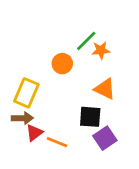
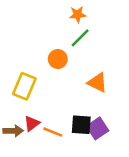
orange star: (101, 50) -> (78, 14), moved
black square: (90, 117) -> (81, 125), moved
brown arrow: (22, 118) -> (13, 131), moved

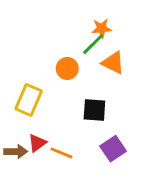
orange star: (78, 14) -> (102, 28), moved
orange triangle: (97, 83) -> (113, 63), moved
black square: (81, 125) -> (94, 110), moved

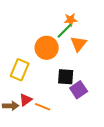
orange triangle: (113, 63) -> (79, 44), turned 42
orange circle: (67, 68) -> (47, 48), size x1.5
purple square: (113, 149) -> (79, 90), moved

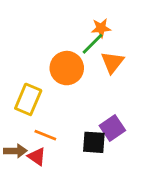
black square: (66, 77) -> (94, 142), moved
red triangle: (26, 100) -> (37, 157), moved, turned -48
orange line: (43, 107) -> (45, 135), moved

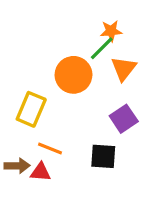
purple square: (112, 128) -> (124, 119), moved
red triangle: (37, 157) -> (41, 172), turned -30

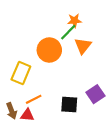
purple square: (124, 119) -> (95, 94), moved
orange line: (50, 149) -> (34, 99), turned -49
brown arrow: (17, 166) -> (12, 111), turned 70

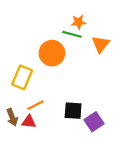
green line: (68, 32) -> (72, 34), turned 60
orange triangle: (83, 46) -> (101, 44), moved
purple square: (95, 94) -> (94, 122), moved

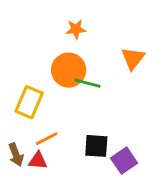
orange star: (79, 22) -> (76, 29), moved
green line: (72, 34) -> (88, 83), moved

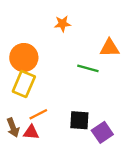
orange triangle: (133, 58) -> (110, 48), turned 50
orange circle: (69, 70) -> (24, 58), moved
green line: (88, 83) -> (88, 68), moved

